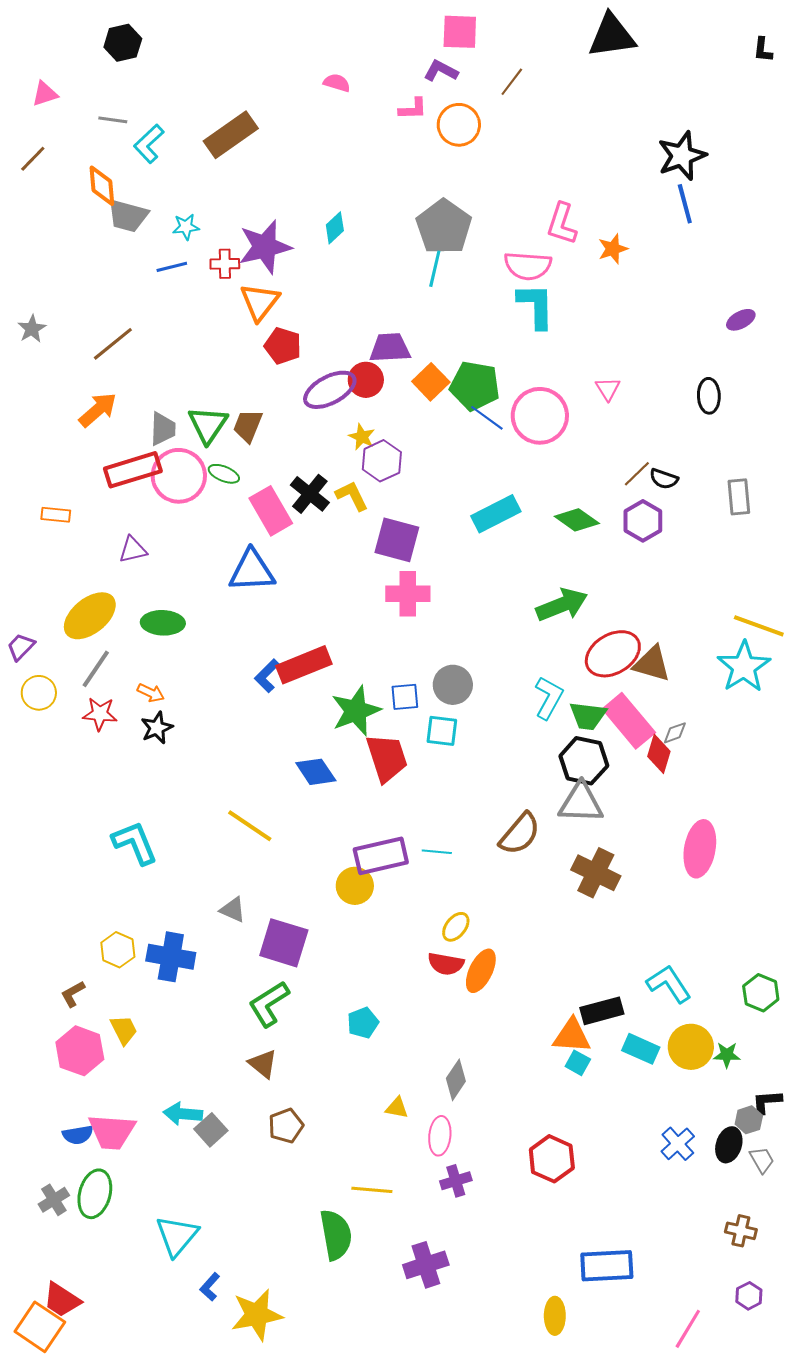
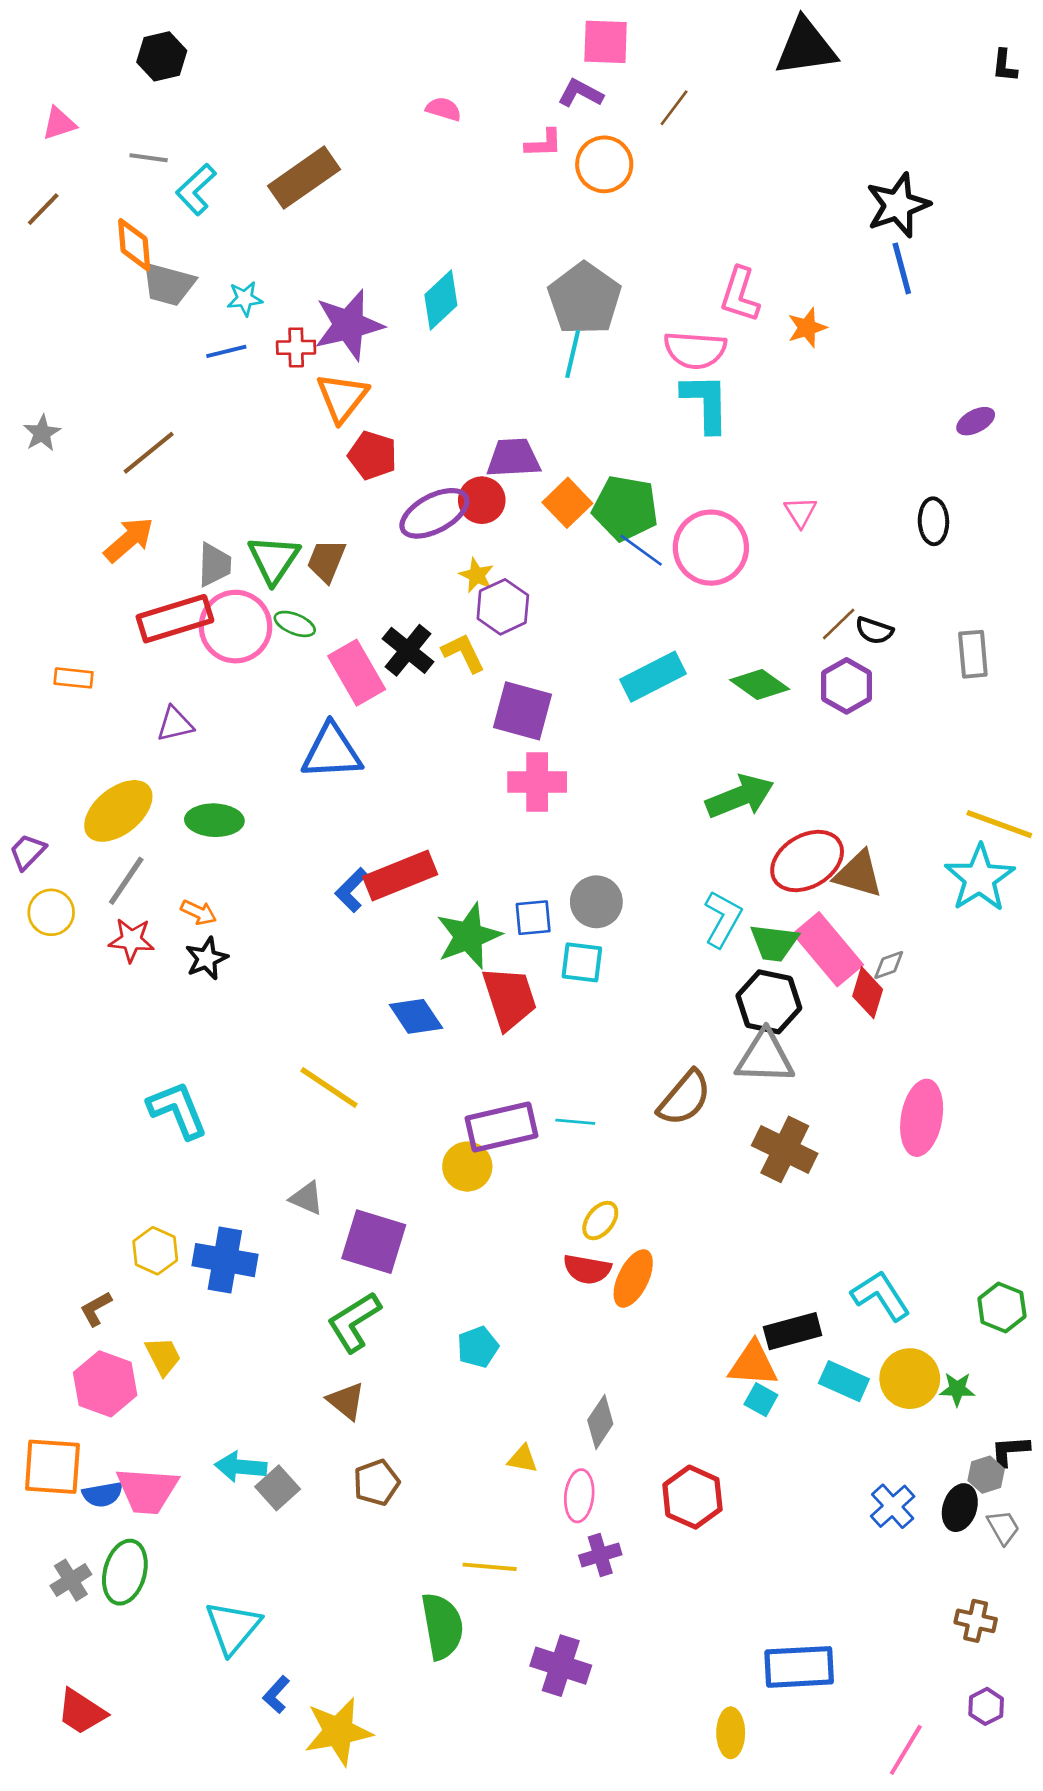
cyan diamond: (335, 228) -> (441, 300), size x1.4
red hexagon: (552, 1159) -> (692, 1497), moved
purple cross: (426, 1265) -> (561, 1666), turned 36
orange square: (40, 1327) -> (52, 1467), moved, turned -30

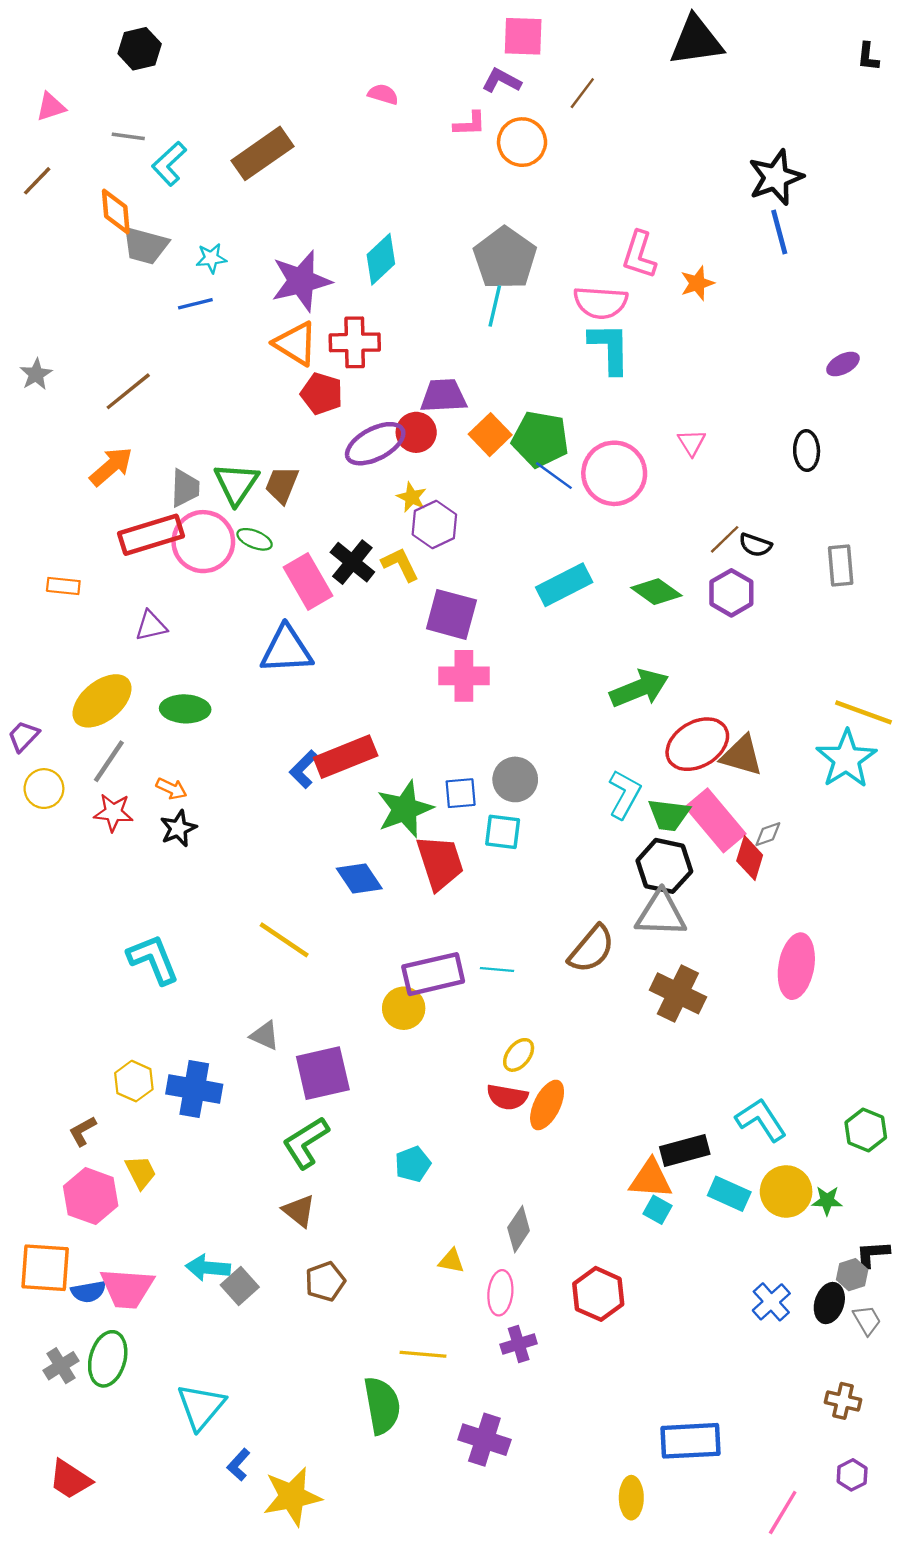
red cross: (296, 347) -> (355, 342), moved, size x1.5
orange triangle: (342, 397) -> (296, 344), turned -36
purple square: (374, 1242) -> (323, 1073), turned -30

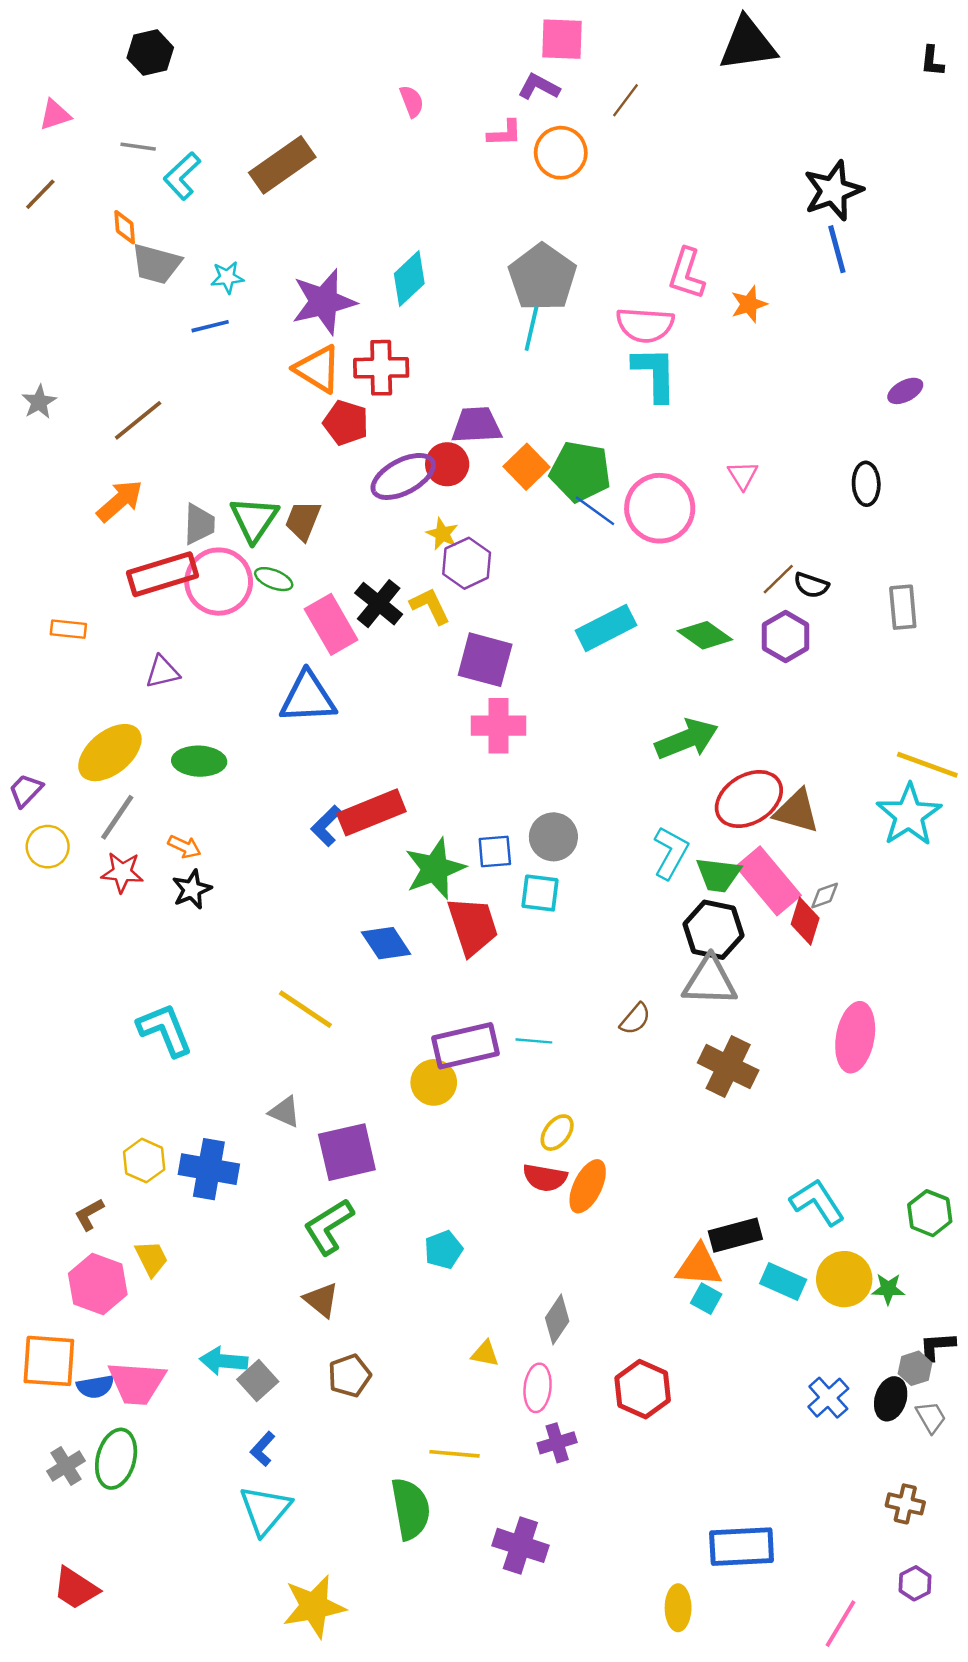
pink semicircle: (383, 94) -> (412, 101), turned 52
orange diamond: (116, 212) -> (125, 227), size x0.7
brown semicircle: (591, 949) -> (635, 1019), size x0.6
cyan triangle: (201, 1407) -> (265, 1510), moved
blue L-shape: (239, 1465) -> (263, 1449), moved

